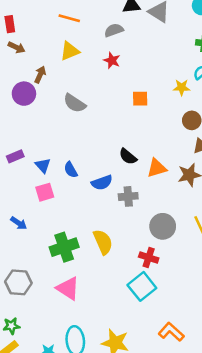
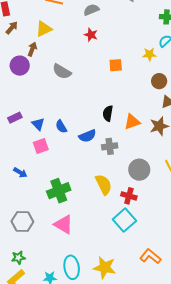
brown arrow: (17, 47) -> (12, 28), turned -72
yellow triangle: (70, 51) -> (44, 29), moved
black semicircle: (128, 156) -> (108, 113), turned 63
yellow semicircle: (103, 242) -> (104, 185), moved

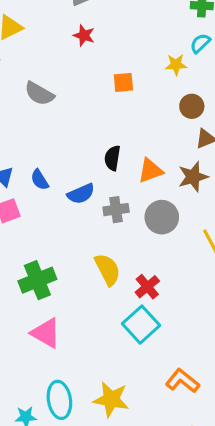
gray circle: (139, 170) -> (162, 217), moved
red cross: (129, 196) -> (147, 287), turned 35

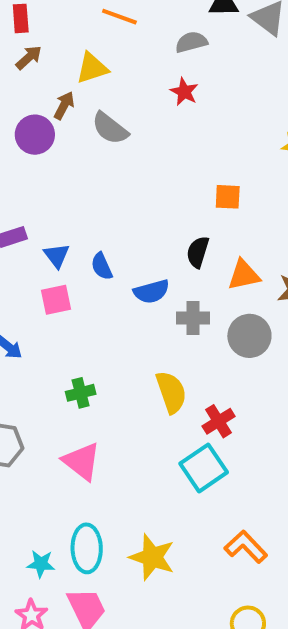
orange square: (123, 82) -> (228, 197), moved
gray semicircle: (39, 94) -> (110, 128), moved
green cross: (37, 280) -> (81, 393), size x0.6

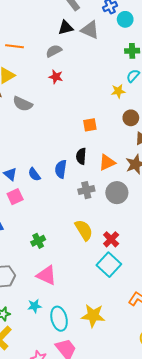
blue semicircle: (151, 292) -> (61, 169), moved, turned 126
cyan star: (41, 564) -> (35, 306), moved

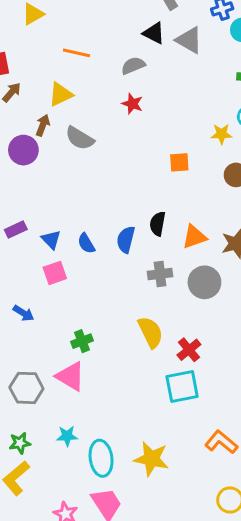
black triangle: (66, 28) -> (154, 33), turned 35
orange square: (90, 125) -> (179, 162), moved
cyan square: (109, 265) -> (182, 386), turned 30
pink triangle: (46, 275) -> (70, 376), moved

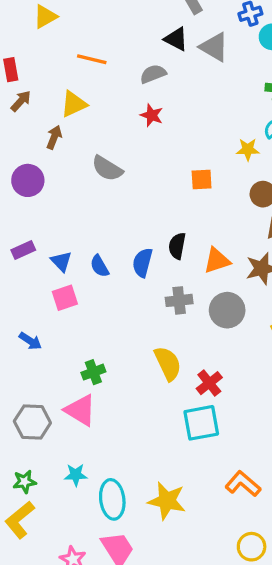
gray semicircle: (80, 138) -> (107, 168), moved
purple circle: (23, 150) -> (28, 180), moved

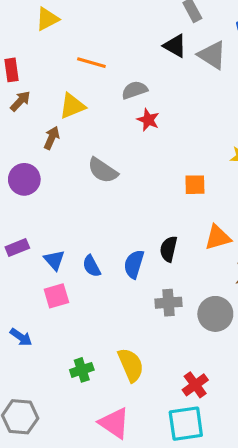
gray semicircle: (153, 74) -> (135, 90), moved
orange triangle: (217, 261) -> (218, 237), moved
yellow semicircle: (168, 363) -> (131, 365), moved
pink triangle: (80, 410) -> (114, 423), moved

